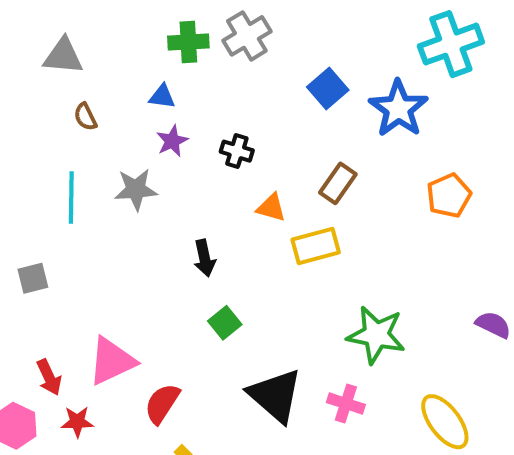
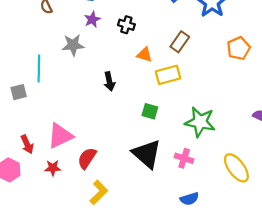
cyan line: (71, 198) -> (39, 69), moved
green square: (225, 323) -> (150, 111), moved, turned -35
red star: (77, 422) -> (53, 168), moved

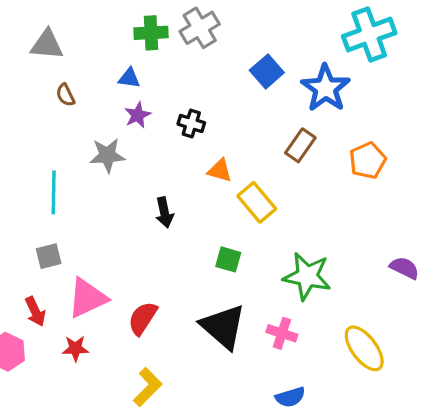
brown rectangle: (180, 42) -> (300, 145), moved
yellow rectangle: (168, 75) -> (257, 202), turned 65
gray square: (19, 92) -> (49, 256), moved
red semicircle: (87, 158) -> (143, 318), moved

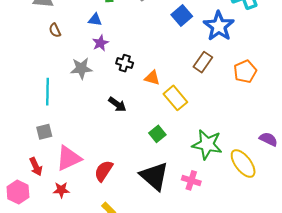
black cross: (191, 123) -> (125, 63), moved
black arrow: (164, 212) -> (117, 104), turned -42
green square: (228, 259) -> (157, 134), turned 35
yellow ellipse: (364, 348) -> (243, 163), moved

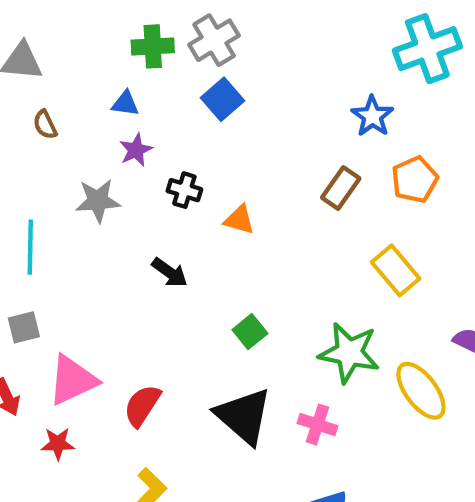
blue square: (182, 16) -> (222, 99), moved
blue star: (219, 26) -> (372, 116), size x0.7
orange pentagon: (245, 72) -> (415, 180), moved
yellow rectangle: (175, 98) -> (396, 270), moved

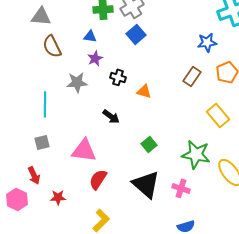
blue star: (372, 116) -> (207, 42), turned 30
brown semicircle: (45, 125) -> (52, 46), size x1.6
pink triangle: (73, 380) -> (84, 150), moved, turned 32

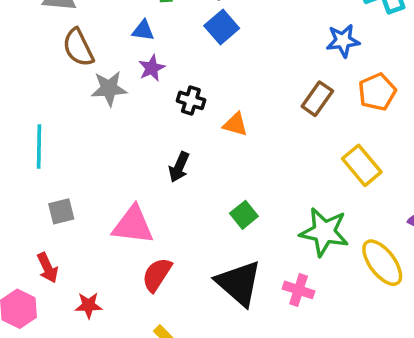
gray star: (77, 82) -> (109, 88), moved
cyan line: (45, 104) -> (39, 147), moved
black arrow: (111, 116) -> (179, 167), turned 78

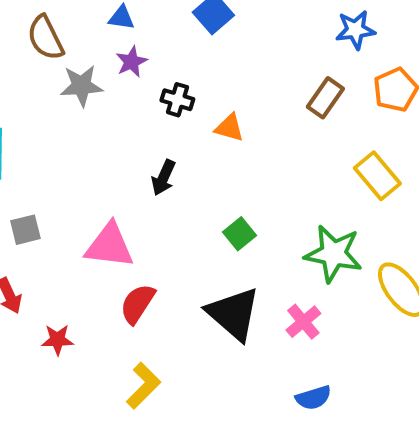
pink cross: (299, 290) -> (303, 322), turned 32

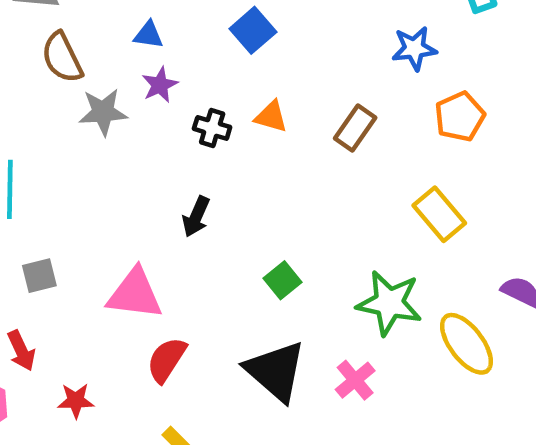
brown rectangle: (325, 98) -> (355, 128), moved
orange triangle: (229, 128) -> (271, 117), moved

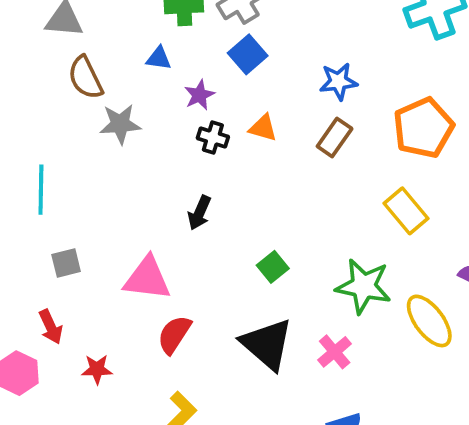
blue star: (414, 48) -> (338, 81), moved
purple star: (160, 85) -> (199, 95), moved
orange pentagon: (460, 117) -> (423, 128), size x1.4

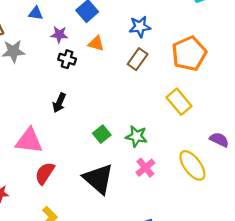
purple star: (199, 95) -> (59, 35), turned 30
orange triangle: (263, 128) -> (96, 43), moved
green star: (364, 286) -> (136, 136), moved, size x0.7
pink cross: (335, 352) -> (145, 168), moved

